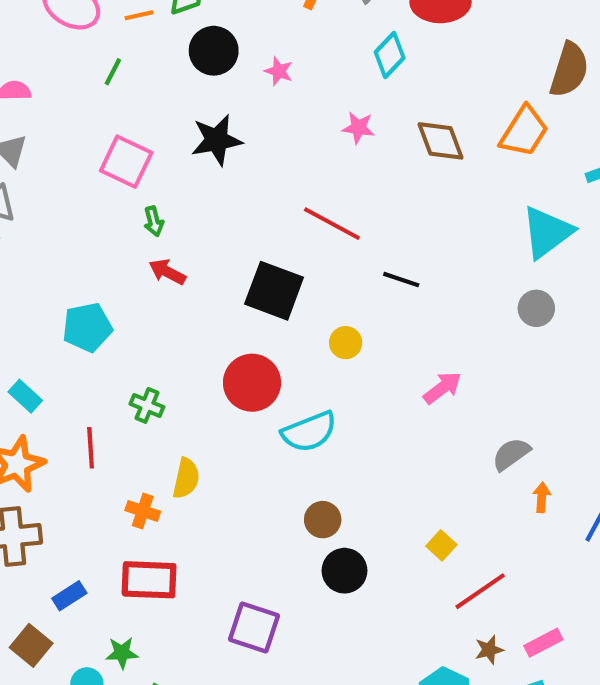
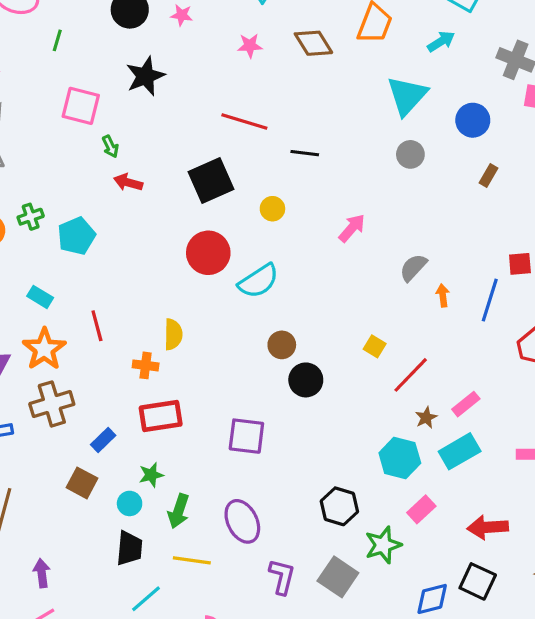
black square: (274, 291) -> (211, 180), turned -33
green cross: (147, 405) -> (31, 217), moved, turned -30

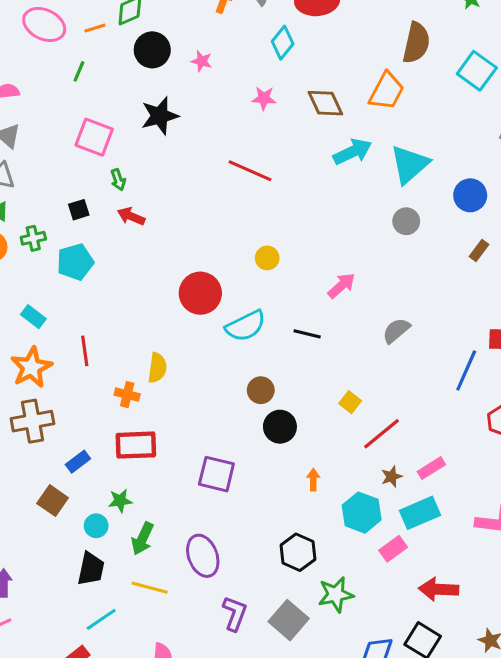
cyan arrow: (441, 41) -> (353, 152), moved, size x1.4
black line: (305, 153) -> (307, 334), moved
black square: (211, 180) -> (79, 210), moved, size x0.5
orange arrow: (443, 295) -> (313, 480), moved
pink rectangle: (421, 509) -> (393, 549), moved

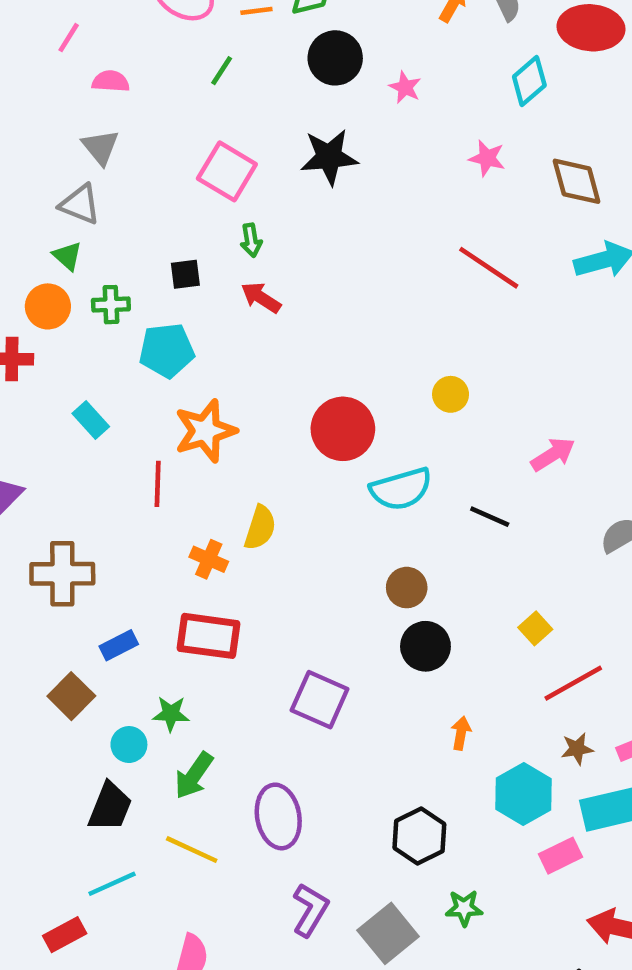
red line: (250, 171) -> (489, 268), moved
orange star: (31, 367) -> (205, 431), moved
green star: (336, 594) -> (464, 908), size x0.7

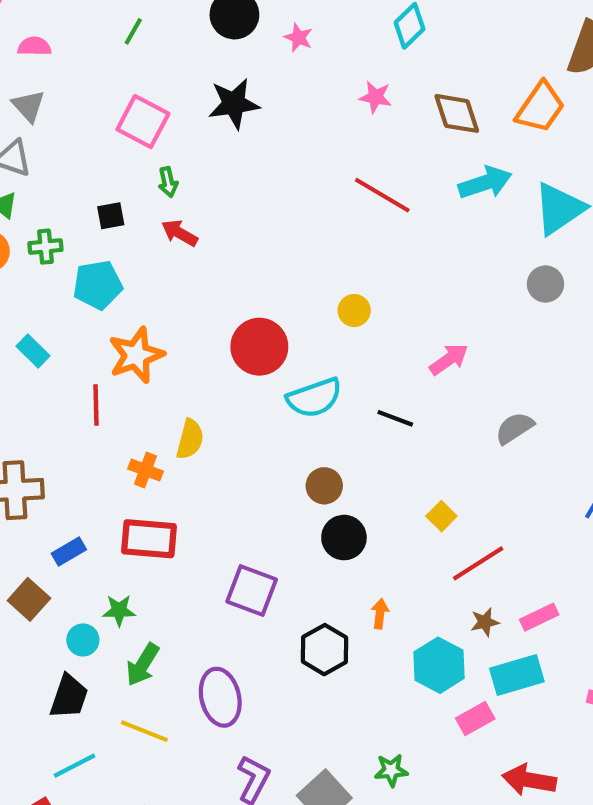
black hexagon: (419, 836) -> (324, 650), moved

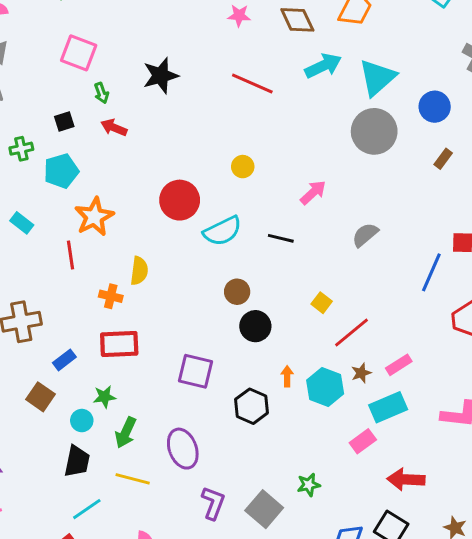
black star: (234, 104) -> (161, 76), moved
gray circle: (545, 284) -> (374, 131), size x1.8
cyan hexagon: (439, 665) -> (325, 387), moved

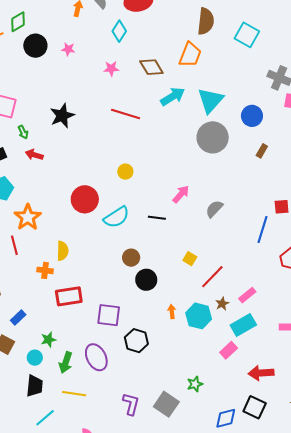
pink arrow: (313, 192) -> (181, 194), moved
red rectangle: (119, 344) -> (69, 296), moved
black hexagon: (252, 406) -> (136, 341), moved
purple ellipse: (183, 449) -> (96, 357), moved

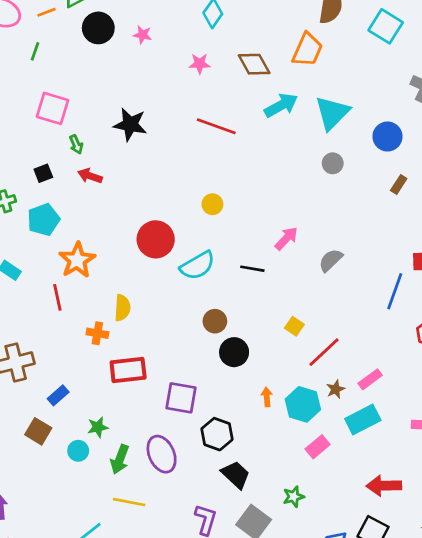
black star: (62, 116) -> (130, 125), turned 30
gray circle: (213, 137) -> (333, 163), size x0.5
pink rectangle: (229, 350) -> (318, 447), moved
black trapezoid: (35, 386) -> (236, 475), moved, turned -55

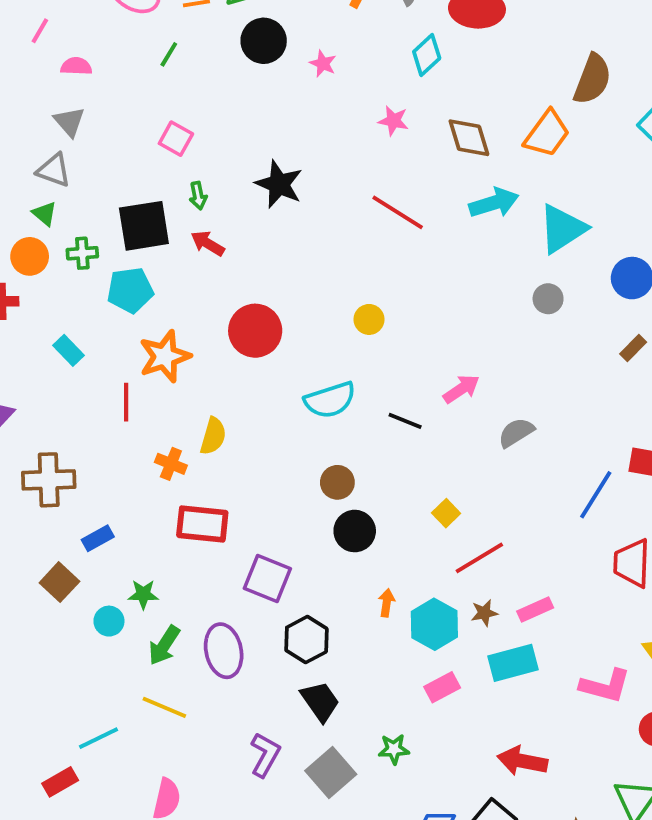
pink square: (52, 108) -> (176, 139), size x0.7
black square: (43, 173) -> (144, 226), size x2.0
red circle: (156, 239) -> (255, 331), moved

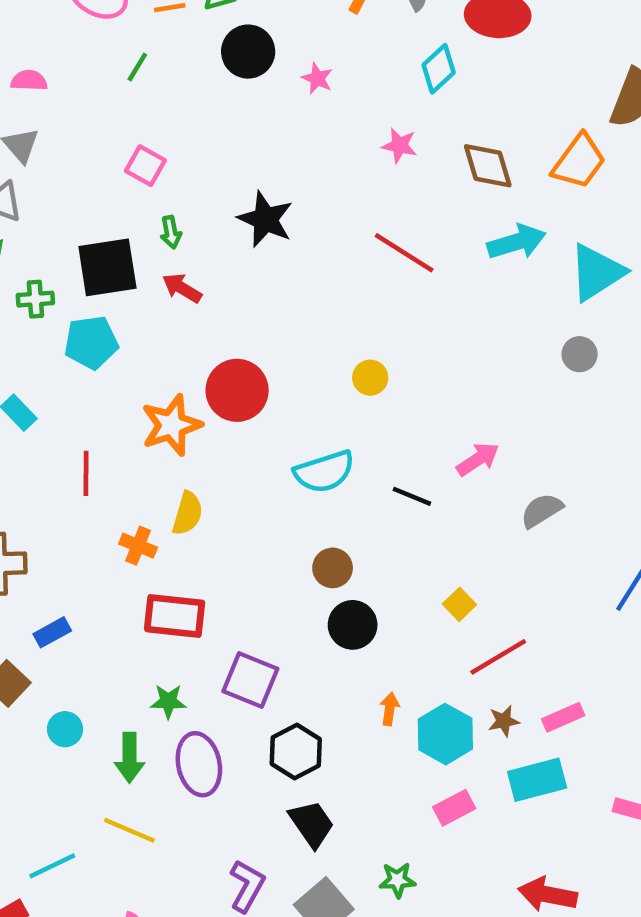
orange star: (165, 356) -> (171, 425), moved
green star: (143, 594) -> (168, 701), moved
green arrow: (164, 645) -> (129, 758), turned -33

